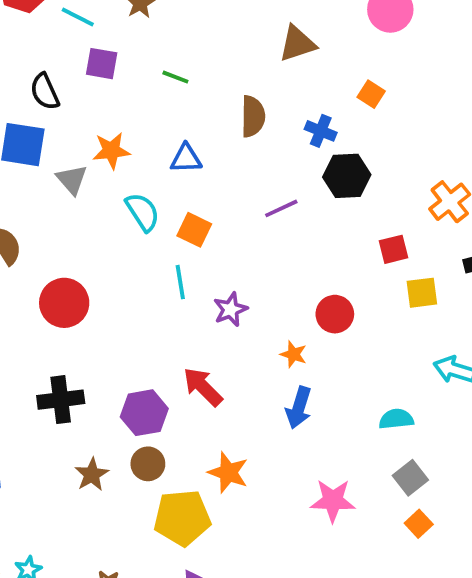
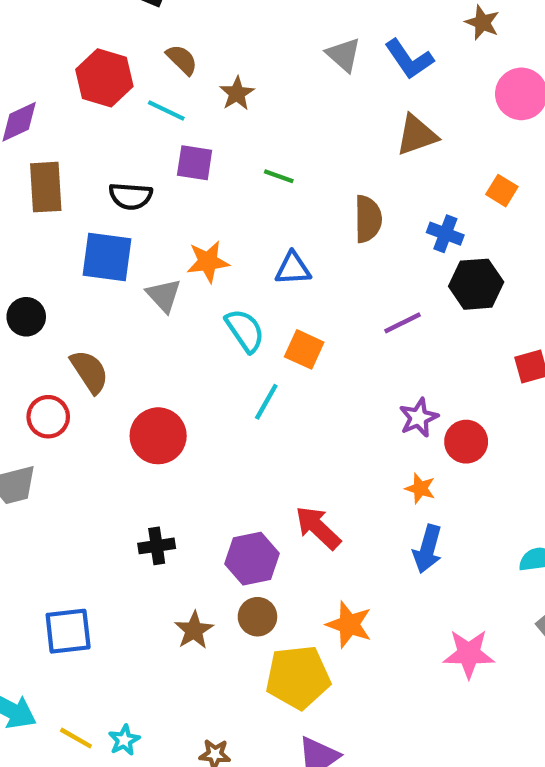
black semicircle: (45, 92) -> (131, 196), turned -60
cyan line: (180, 282) -> (266, 402), moved, turned 40
purple star: (230, 309) -> (419, 418), moved
black cross: (61, 400) -> (157, 546), size x0.7

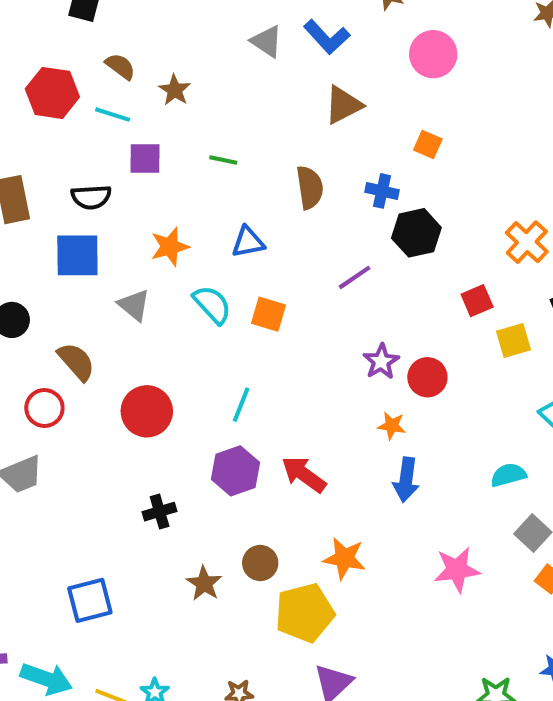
gray triangle: (164, 295) -> (134, 305), moved
cyan line: (266, 402) -> (241, 405), moved
purple hexagon: (252, 559) -> (235, 471), moved

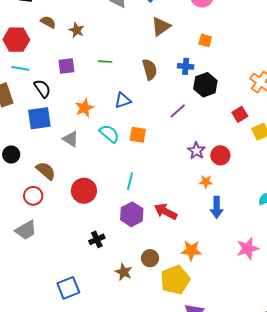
cyan line: (113, 115) -> (20, 68), moved
black semicircle: (91, 197) -> (42, 89), turned -114

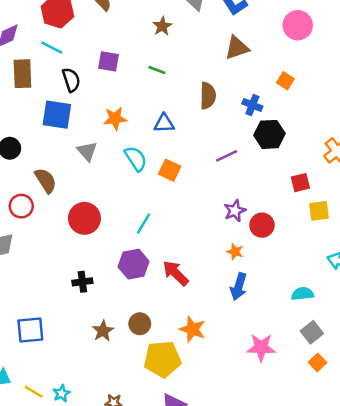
brown star: (77, 30) -> (162, 26), moved

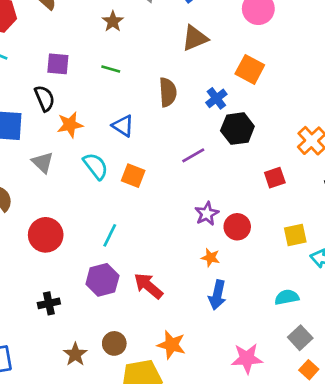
black semicircle: (71, 80) -> (45, 98), moved
orange square: (285, 81) -> (250, 69), size x1.5
blue cross: (252, 105) -> (216, 98), turned 36
blue triangle: (164, 123) -> (123, 126), turned 40
yellow square: (319, 211) -> (295, 235), moved

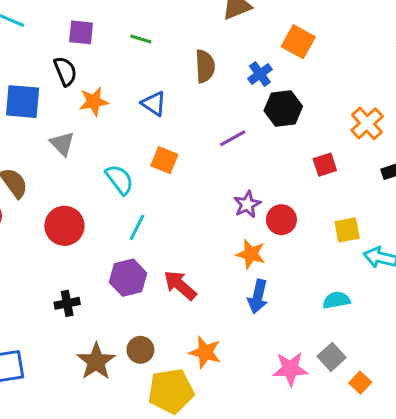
cyan semicircle: (96, 166) -> (119, 179), moved
orange star: (210, 258) -> (251, 254), size x1.4
gray square: (300, 338) -> (332, 357), moved
brown star: (75, 354) -> (96, 361), size x1.4

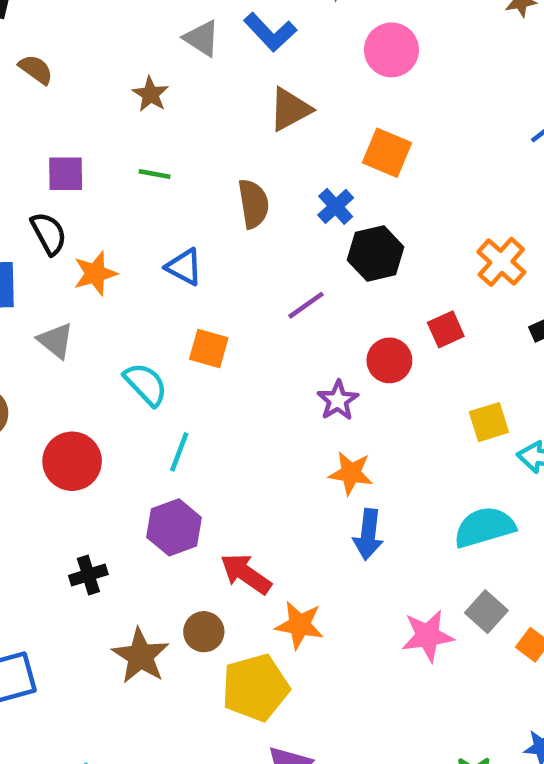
red circle: (281, 220) -> (389, 360), moved
red arrow: (180, 285) -> (246, 574), moved
cyan semicircle: (336, 300) -> (484, 527), size x1.5

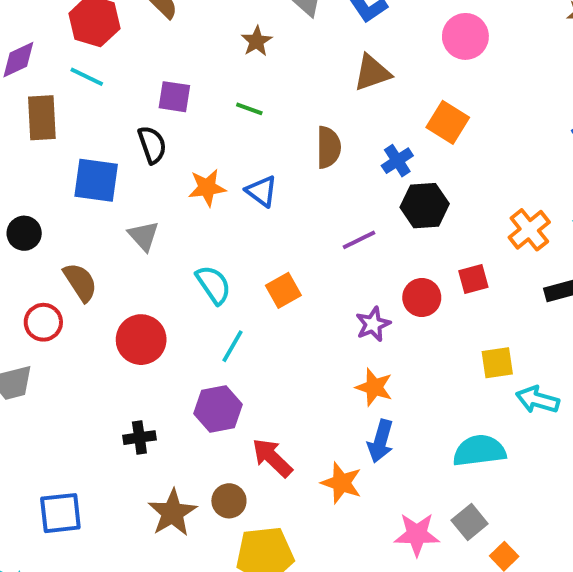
orange star: (95, 273) -> (207, 188), moved
orange square: (209, 349) -> (283, 290), moved, turned 36
orange star: (300, 625) -> (341, 483), moved

